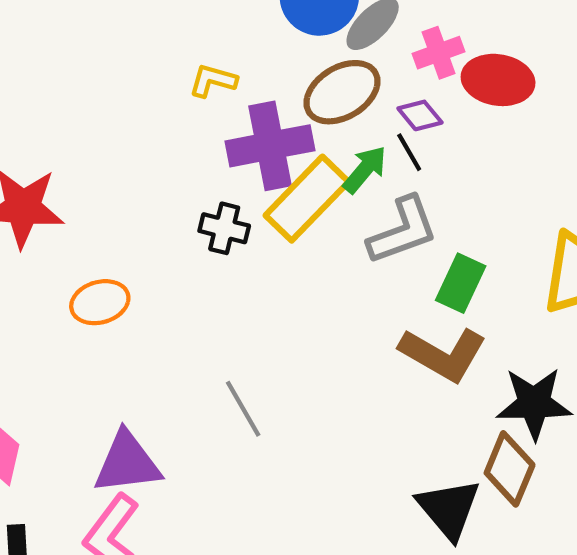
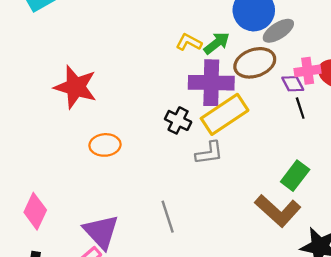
pink cross: (439, 53) -> (308, 71), moved
black line: (409, 152) -> (300, 108), moved
green arrow: (365, 169) -> (217, 43), moved
gray L-shape: (403, 230) -> (209, 153), moved, size x0.7
purple triangle: (127, 463) -> (101, 232), turned 42

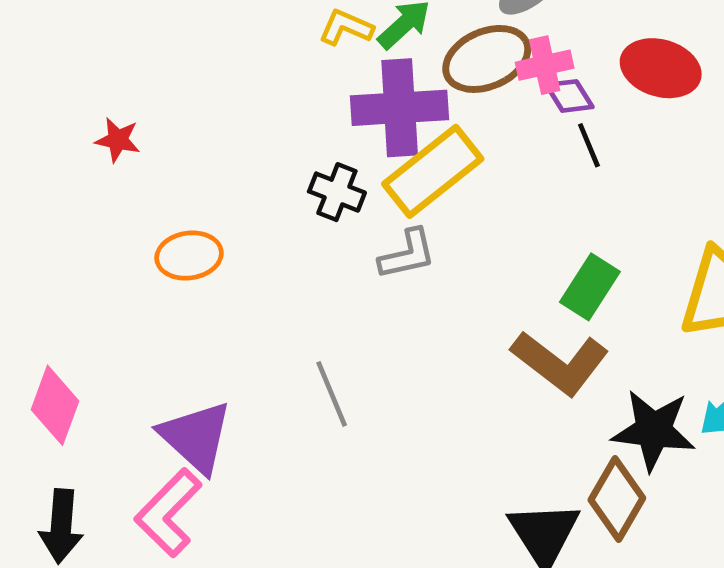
pink cross: (308, 71) -> (545, 65), moved
red star: (76, 87) -> (118, 140), size x0.5

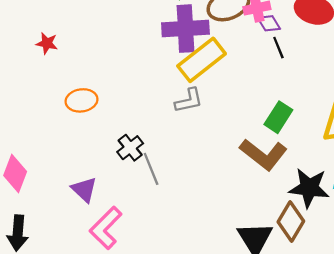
black cross: (337, 192) -> (130, 148), moved, turned 30
purple triangle: (196, 437) -> (84, 190), size x0.7
pink L-shape: (168, 513) -> (106, 228), moved

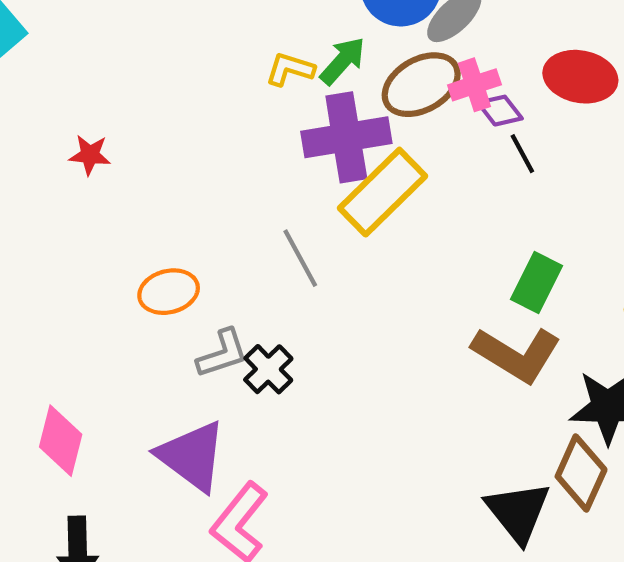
red star: (47, 43) -> (90, 155), moved
gray L-shape: (189, 101) -> (222, 354), moved
gray line: (151, 169) -> (300, 258), moved
purple triangle: (84, 190) -> (192, 456), size x1.5

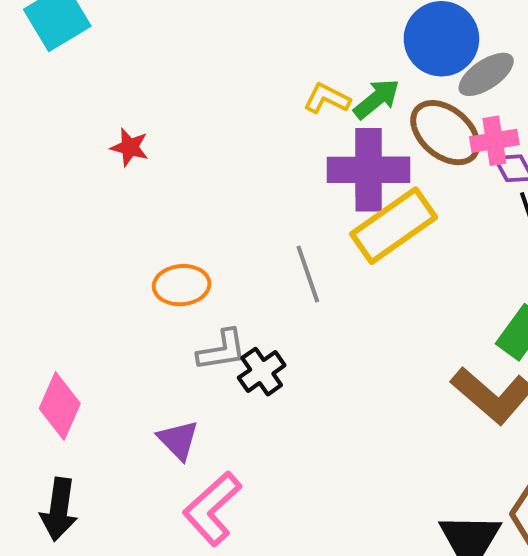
brown ellipse: (421, 85) -> (445, 133), turned 60
purple triangle: (192, 456) -> (178, 440), size x0.6

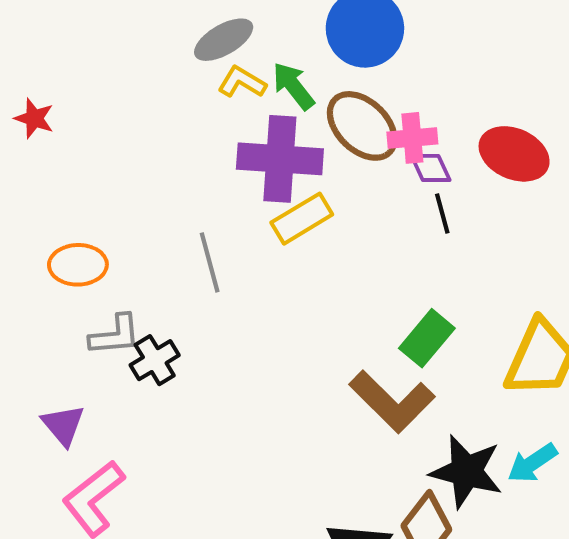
gray ellipse: (486, 74) -> (224, 40), moved
green arrow: (377, 99) -> (293, 86), turned -93
yellow rectangle: (394, 226) -> (302, 219), size x0.7

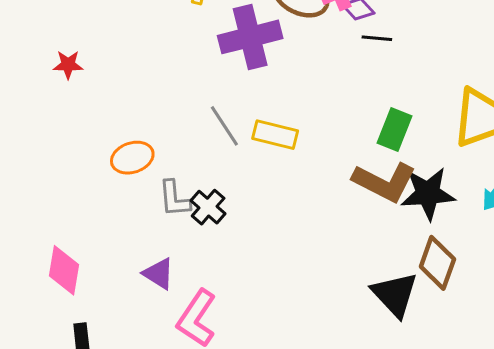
black line: (442, 213) -> (377, 38), turned -52
yellow rectangle: (302, 219) -> (275, 135), moved, turned 63
gray L-shape: (115, 335) -> (174, 199), turned 108
black star: (466, 471) -> (428, 194), moved

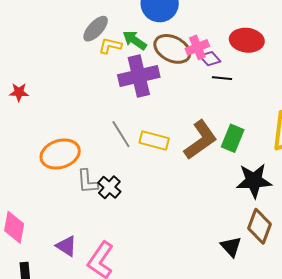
orange ellipse: (132, 158) -> (60, 154), size x1.4
brown L-shape: (384, 182) -> (201, 140), moved, turned -63
purple triangle: (159, 274) -> (66, 246), moved
black triangle: (395, 294) -> (231, 247), size x0.7

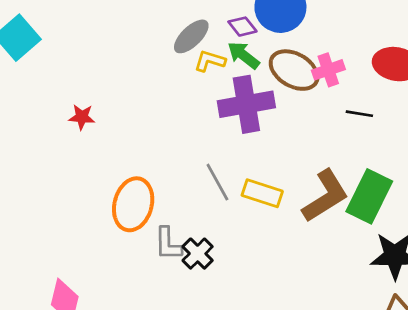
purple diamond: (210, 59) -> (242, 27), moved
green rectangle: (233, 138) -> (369, 196), size x1.4
orange ellipse: (60, 154) -> (133, 204), turned -60

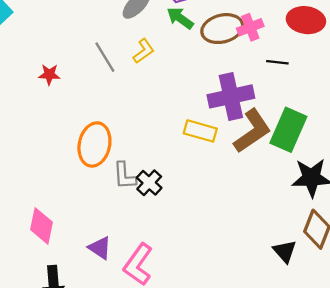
yellow L-shape: (210, 61) -> (144, 51), moved, turned 130
brown ellipse: (294, 70) -> (222, 29), turned -42
purple cross: (246, 104) -> (231, 96), moved
gray line: (217, 182) -> (105, 57), moved

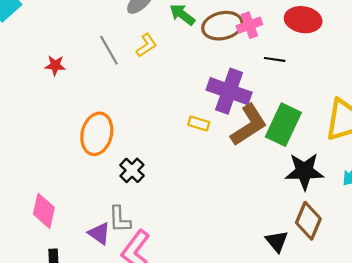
purple cross: (231, 96) -> (229, 91), turned 30
yellow rectangle: (200, 131) -> (199, 123), size x0.7
gray L-shape: (125, 176) -> (120, 219), moved
black cross: (149, 183) -> (132, 170), moved

